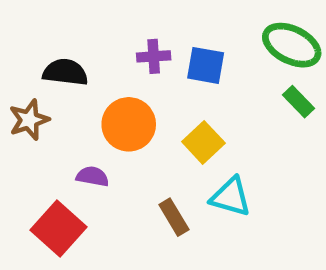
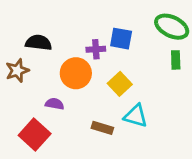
purple cross: (154, 56) -> (96, 49), moved
green rectangle: (299, 102) -> (176, 60), turned 42
brown rectangle: (174, 217) -> (102, 128), turned -42

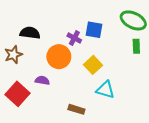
purple cross: (96, 49) -> (74, 38), turned 32
brown rectangle: (102, 128) -> (76, 109), moved
red square: (35, 134) -> (18, 94), moved

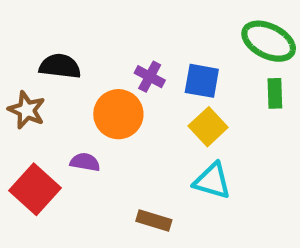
blue square: (94, 30) -> (202, 81), moved
brown star: (13, 55) -> (27, 110), turned -30
yellow square: (93, 65) -> (208, 127), moved

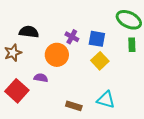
brown star: (27, 110) -> (13, 53), turned 30
cyan triangle: (212, 181) -> (106, 100), moved

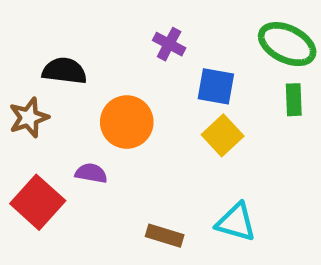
purple cross: (72, 37) -> (169, 44), moved

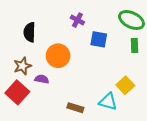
black semicircle: (64, 71) -> (30, 32), turned -96
brown star: (29, 118) -> (22, 66), moved
yellow square: (223, 135) -> (125, 85), moved

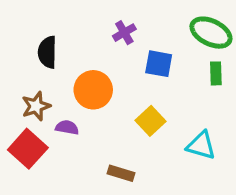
purple cross: (77, 20) -> (124, 33), turned 32
yellow square: (125, 85) -> (150, 121), moved
cyan triangle: (108, 102) -> (201, 145), moved

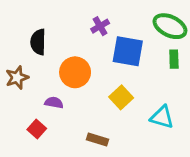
blue square: (159, 64) -> (128, 51), size x1.4
brown star: (36, 106) -> (17, 78), moved
red square: (28, 149) -> (37, 129), moved, size x0.6

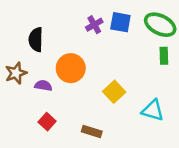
blue square: (128, 51) -> (120, 22), moved, size x0.7
purple semicircle: (54, 103) -> (43, 86), moved
red square: (37, 129) -> (47, 122), moved

